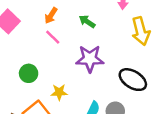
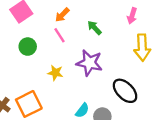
green circle: (29, 73) -> (28, 47), moved
yellow star: (59, 92) -> (55, 73), moved

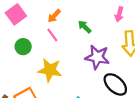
purple star: (89, 63) -> (97, 57), moved
yellow star: (55, 73) -> (50, 70), size x1.6

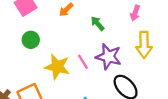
pink line: (52, 35) -> (83, 62), moved

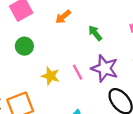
yellow star: (57, 67) -> (50, 76), size x0.7

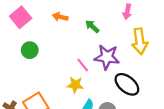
orange arrow: (63, 17) -> (60, 17), turned 64
yellow star: (50, 76) -> (75, 85), moved

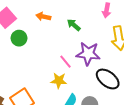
green circle: (30, 50) -> (19, 38), moved

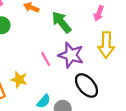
green arrow: (74, 25) -> (62, 22), size x1.5
yellow star: (59, 81) -> (19, 80), moved

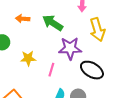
pink line: (46, 59) -> (51, 70), moved, turned 64
yellow star: (19, 80) -> (28, 58), moved

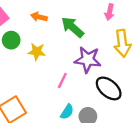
yellow star: (28, 58) -> (37, 52), moved

